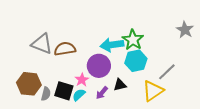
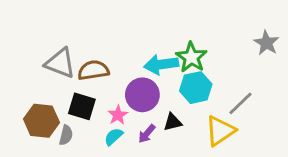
black square: (64, 91) -> (82, 106), moved

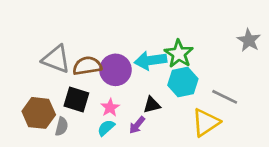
purple circle: (142, 95) -> (115, 70), moved
gray line: (240, 103) -> (225, 97), turned 70
black triangle: (173, 122) -> (152, 105), moved

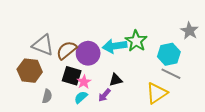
brown semicircle: (87, 66) -> (67, 50), turned -30
cyan hexagon: (183, 82) -> (169, 54), moved
black square: (76, 100) -> (72, 76), moved
brown hexagon: (39, 113) -> (30, 71), moved

